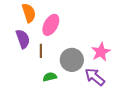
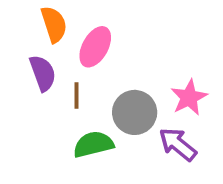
green semicircle: (50, 77) -> (93, 144), size x1.5

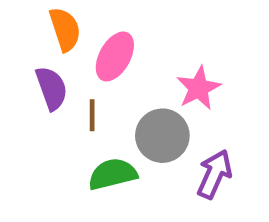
pink star: (189, 97) -> (199, 88), moved
purple arrow: (178, 144) -> (214, 174), turned 75

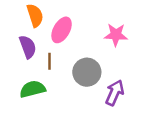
pink star: (199, 88) -> (116, 35), moved, turned 30
green semicircle: (113, 174) -> (33, 89), moved

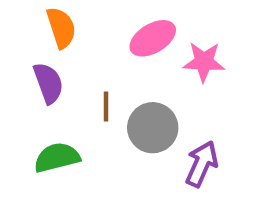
pink ellipse: (62, 30) -> (153, 38), moved, turned 30
brown line: (49, 61) -> (106, 106), moved

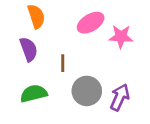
gray circle: (153, 128) -> (87, 91), moved

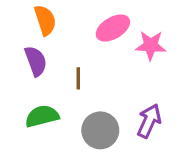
gray circle: (87, 91) -> (100, 130), moved

